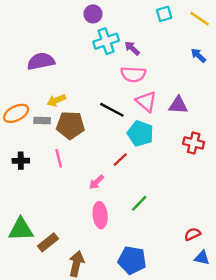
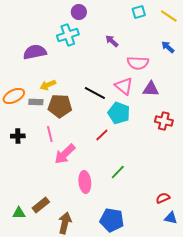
cyan cross: (106, 41) -> (68, 35), moved
pink semicircle: (133, 74) -> (138, 63), moved
pink arrow: (97, 182) -> (65, 154), moved, size x1.6
green triangle: (21, 229) -> (19, 213), moved, size x0.6

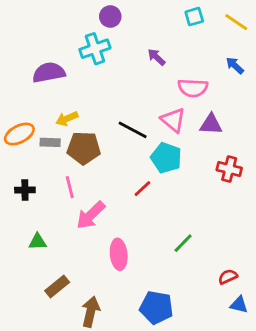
green line: (118, 172) -> (183, 243), moved
green triangle: (19, 213) -> (38, 242), moved

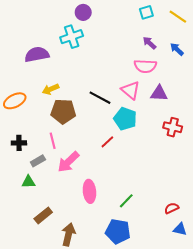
purple arrow: (156, 57) -> (149, 43), moved
gray rectangle: (50, 142) -> (38, 161), moved, turned -32
green line: (183, 243) -> (126, 201), moved

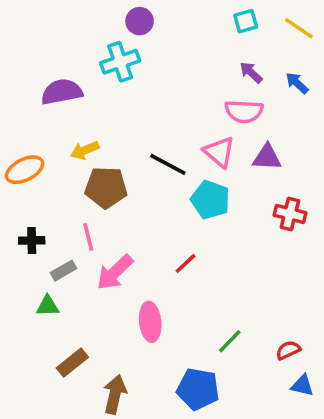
red line: (107, 142) -> (186, 263), moved
green line: (126, 201) -> (230, 341), moved

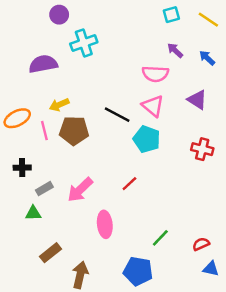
purple circle: (140, 21) -> (59, 15), moved
pink semicircle: (244, 111) -> (155, 74), moved
purple triangle: (267, 157) -> (197, 100), moved, turned 30
pink line: (88, 237) -> (44, 131), moved

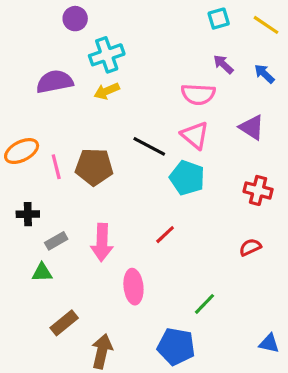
yellow arrow: (59, 105) -> (107, 91), moved
pink arrow: (80, 190) -> (102, 242), turned -44
red semicircle: (201, 244) -> (250, 247), moved

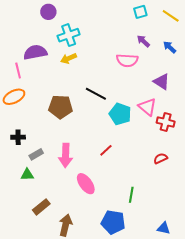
pink triangle: (195, 135) -> (147, 107), moved
pink line: (56, 167) -> (18, 70), moved
pink ellipse: (133, 287) -> (86, 184), turned -30
green line: (204, 304) -> (131, 195), turned -35
blue triangle: (269, 343) -> (164, 228), moved

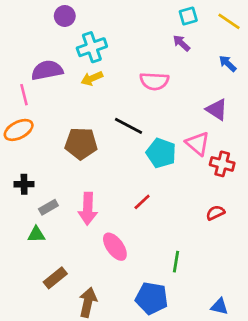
purple arrow: (143, 41) -> (181, 43), moved
pink semicircle: (127, 60) -> (154, 81), moved

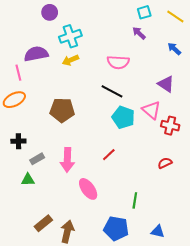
black line: (129, 126) -> (112, 91), moved
brown rectangle: (55, 278) -> (43, 223), moved
blue triangle: (219, 306) -> (158, 232), moved

